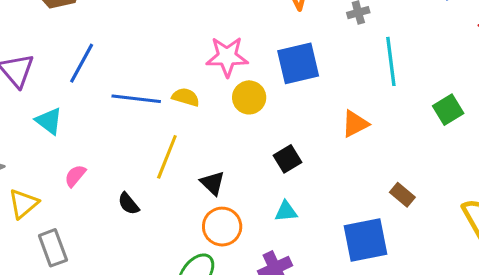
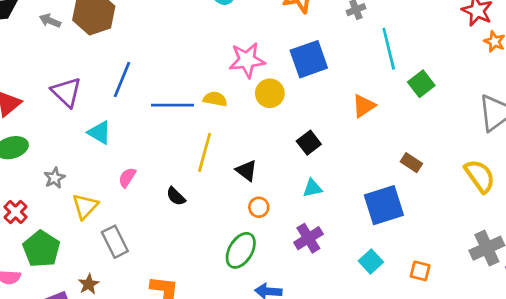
green square: (448, 110) -> (421, 84), moved
orange circle: (222, 227) -> (259, 207), size x0.6

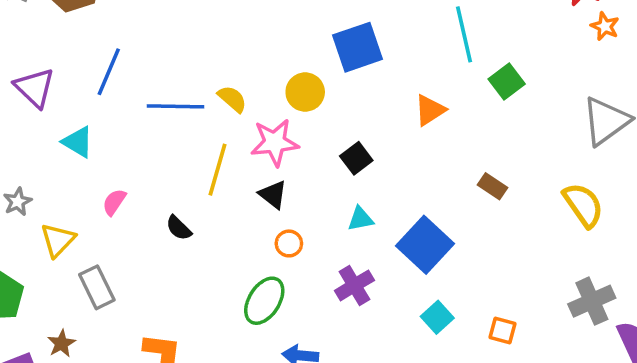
pink star: (247, 60) -> (275, 142), moved
yellow semicircle: (215, 99) -> (232, 99), turned 30
blue square: (384, 205) -> (425, 245), moved, turned -30

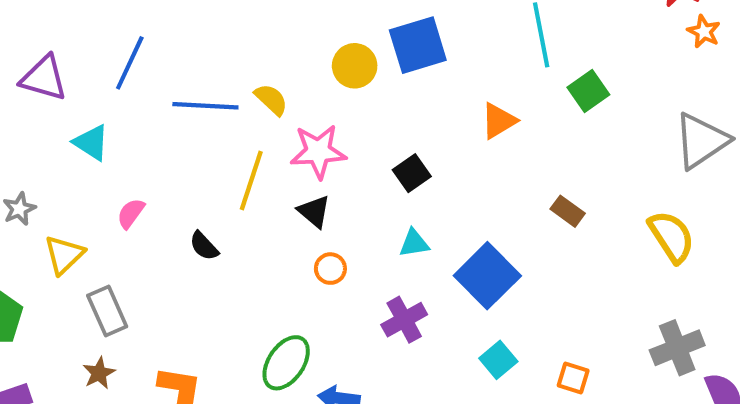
purple triangle: (35, 88) -> (44, 78), turned -30
yellow circle: (305, 92) -> (355, 66), moved
green ellipse: (264, 301) -> (286, 363), moved
brown star: (61, 344) -> (99, 373), moved

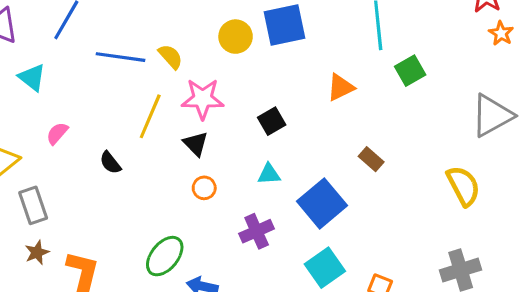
brown rectangle: (568, 211) -> (371, 159), moved
cyan square: (498, 360) -> (325, 268), size x1.4
brown star: (99, 373) -> (37, 252), moved

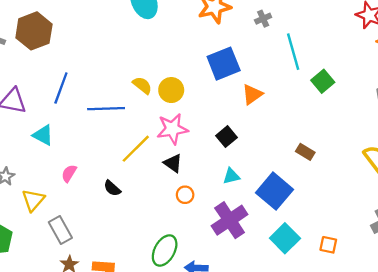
yellow circle: (236, 37) -> (171, 90), moved
yellow semicircle: (170, 57) -> (142, 85), moved
orange triangle: (341, 87) -> (252, 94), moved
yellow line: (150, 116) -> (136, 149), turned 32
purple cross: (257, 231) -> (230, 220), size x1.4

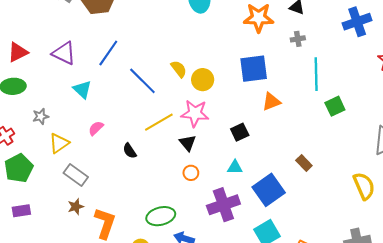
blue line: (106, 109) -> (142, 81), turned 32
gray rectangle: (60, 230) -> (76, 175), turned -40
green ellipse: (165, 250) -> (161, 216), turned 32

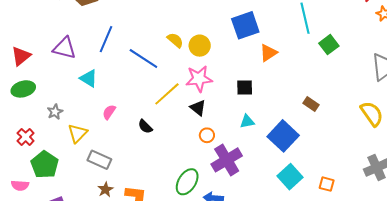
black square: (240, 132) -> (245, 88), turned 36
purple cross: (223, 205) -> (227, 160), moved
green ellipse: (161, 216) -> (187, 182), turned -32

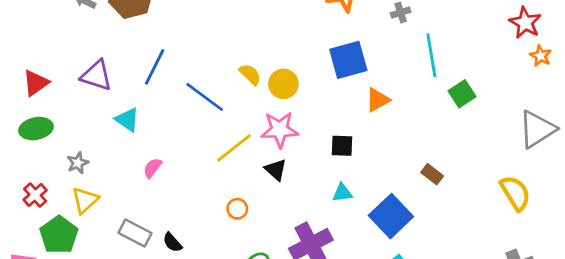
black semicircle: (145, 127) -> (172, 242), moved
yellow triangle: (77, 133) -> (85, 200), moved
orange circle: (207, 135) -> (237, 209), moved

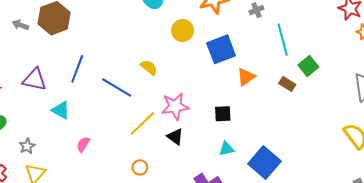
yellow circle: (283, 84) -> (183, 30), moved
brown rectangle: (432, 174) -> (287, 84), moved
orange circle: (237, 209) -> (140, 167), moved

